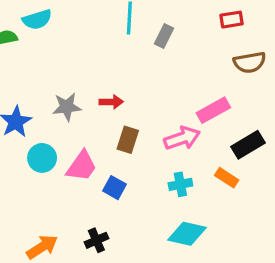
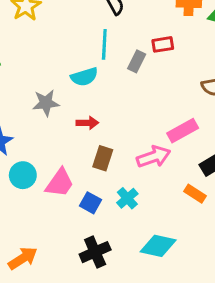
cyan semicircle: (37, 20) -> (84, 77), moved
red rectangle: (232, 20) -> (163, 44), moved
gray star: (67, 107) -> (46, 103), moved
cyan cross: (180, 184) -> (127, 198), moved, turned -30
black cross: (96, 240) -> (95, 252), moved, size x1.4

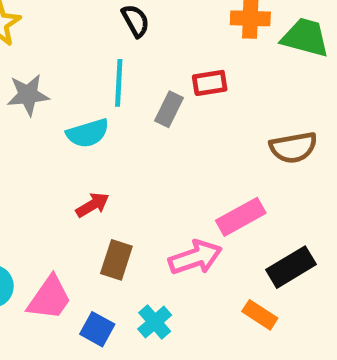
gray star: (46, 103) -> (28, 95), moved
red arrow: (87, 123) -> (92, 205), turned -30

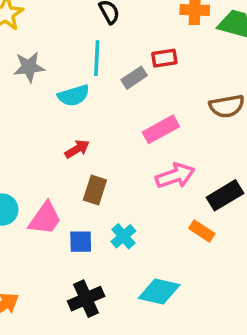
gray rectangle: (169, 109) -> (134, 78), turned 30
pink rectangle: (241, 217) -> (161, 129), moved
pink arrow: (195, 257) -> (175, 176), moved
blue square: (97, 329) -> (81, 242), turned -30

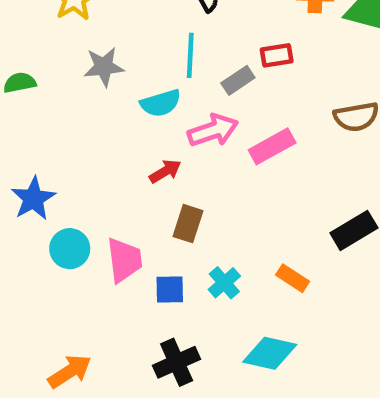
pink arrow: (175, 176) -> (213, 130), moved
pink trapezoid: (45, 218) -> (124, 260), turned -42
orange rectangle: (202, 231) -> (293, 278), moved

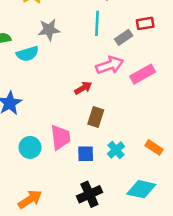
cyan semicircle: (161, 103) -> (27, 54), moved
cyan circle: (70, 249) -> (30, 147), moved

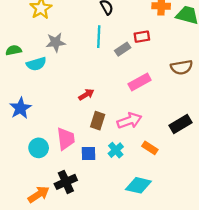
pink arrow: (110, 65) -> (129, 121), moved
black cross: (89, 194) -> (66, 182), moved

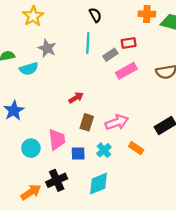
gray star: (56, 42) -> (47, 48), turned 30
pink rectangle: (140, 82) -> (126, 71), moved
cyan diamond: (138, 185) -> (99, 184), moved, turned -35

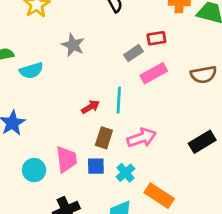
cyan line: (88, 43) -> (119, 100), moved
gray star: (47, 48) -> (73, 45), moved
orange rectangle: (136, 148) -> (159, 196), moved, size x1.5
blue square: (78, 153) -> (96, 166), moved

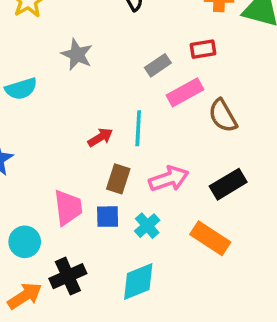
red rectangle: (156, 38) -> (203, 49), moved
brown semicircle: (204, 75) -> (223, 116), moved, turned 70
black rectangle: (202, 142) -> (228, 184), moved
cyan circle: (34, 170) -> (25, 242), moved
orange rectangle: (159, 196) -> (210, 238), moved

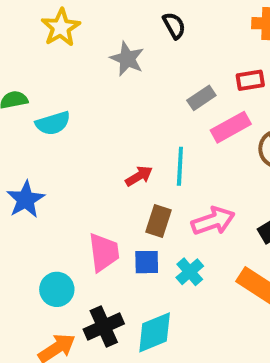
gray star: (77, 54) -> (127, 59), moved
cyan diamond: (138, 281) -> (155, 332), moved

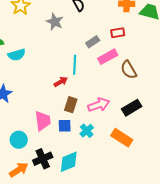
cyan line: (180, 166) -> (75, 65), moved

